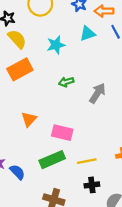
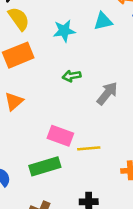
orange triangle: (29, 119) -> (14, 101), moved
yellow line: (87, 161) -> (89, 148), moved

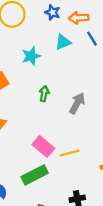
green arrow: (72, 76) -> (44, 94), turned 120
pink rectangle: (60, 136) -> (43, 146), turned 30

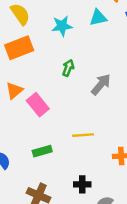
pink rectangle: (43, 146) -> (38, 105), moved
green rectangle: (35, 175) -> (42, 151), size x0.7

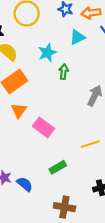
green arrow: (68, 68) -> (64, 72), moved
orange triangle: (14, 91) -> (19, 110), moved

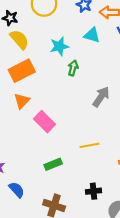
cyan triangle: (77, 37) -> (92, 35), turned 35
blue semicircle: (25, 184) -> (17, 190), moved

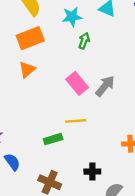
gray arrow: (101, 97) -> (105, 86), moved
pink rectangle: (45, 122) -> (77, 83), moved
yellow line: (89, 145) -> (76, 121), moved

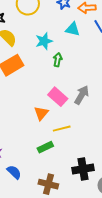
orange triangle: (27, 70) -> (41, 113), moved
black cross: (92, 172) -> (83, 169), size x1.5

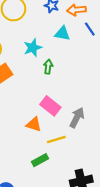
gray arrow: (82, 95) -> (77, 118), moved
orange triangle: (41, 113) -> (34, 124), turned -49

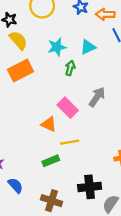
cyan triangle: (62, 33) -> (88, 47), moved, turned -42
gray arrow: (77, 118) -> (97, 97), moved

